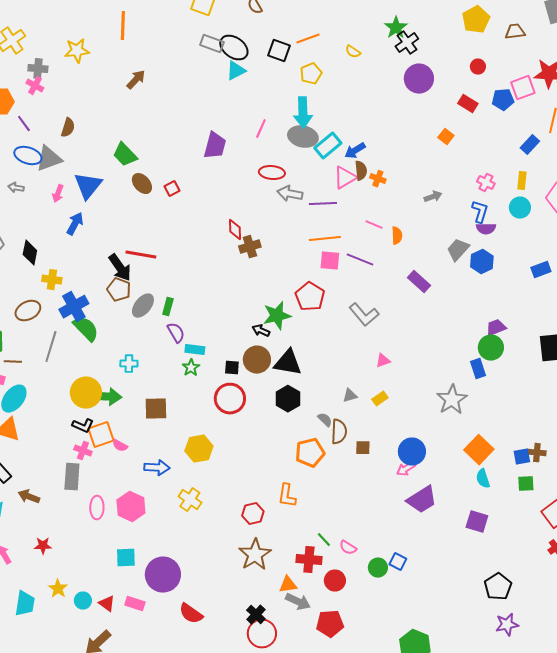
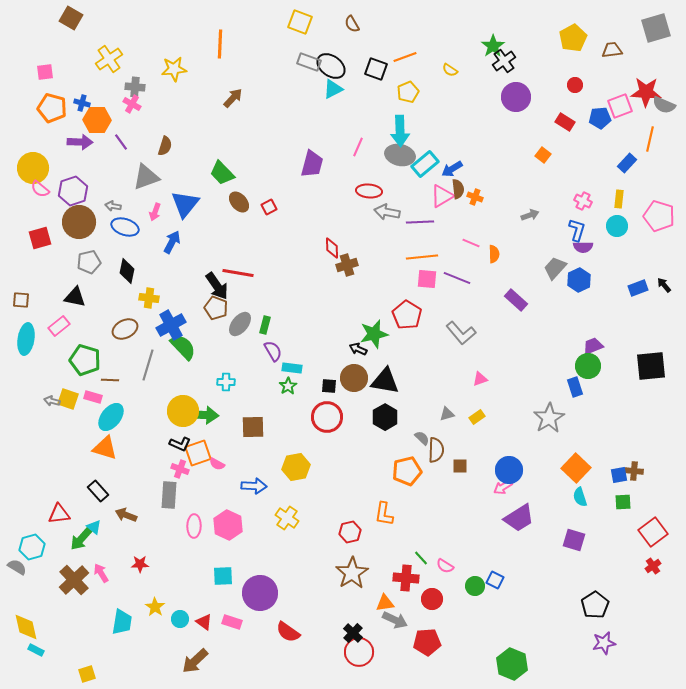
blue ellipse: (28, 156) -> (125, 227), moved

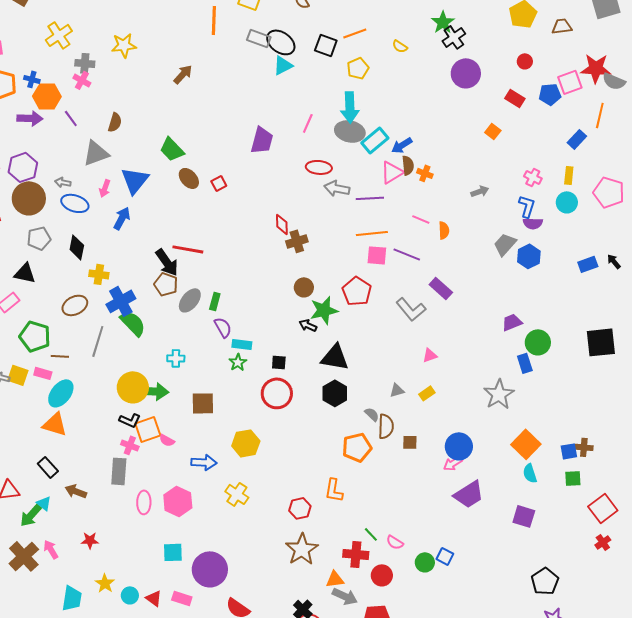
orange line: (220, 44) -> (214, 20), moved
purple rectangle: (516, 300) -> (441, 288), moved
purple trapezoid: (593, 346) -> (512, 322), moved
brown circle: (354, 378) -> (304, 287), moved, size x0.7

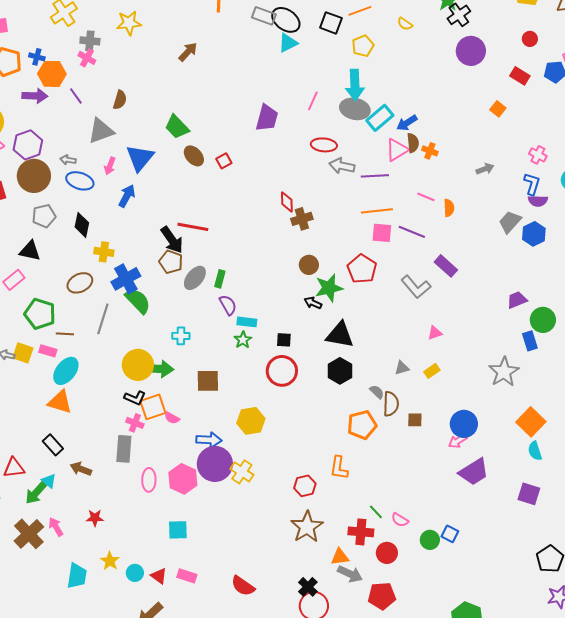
purple circle: (210, 569) -> (215, 464), moved

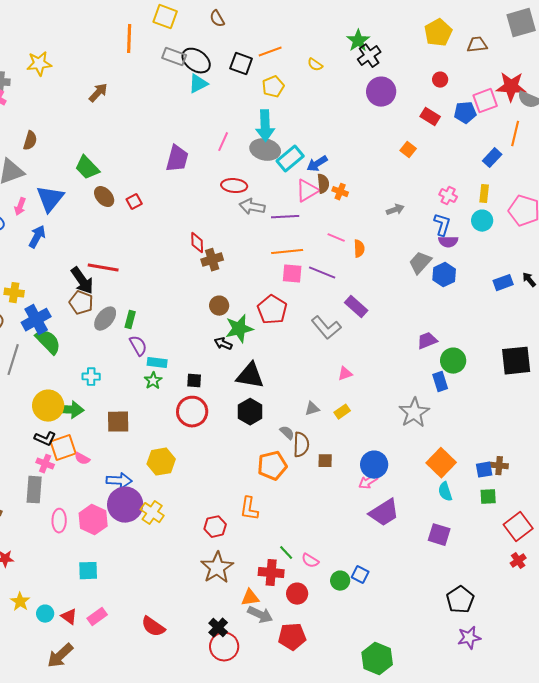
pink rectangle: (187, 576) -> (97, 617), turned -54

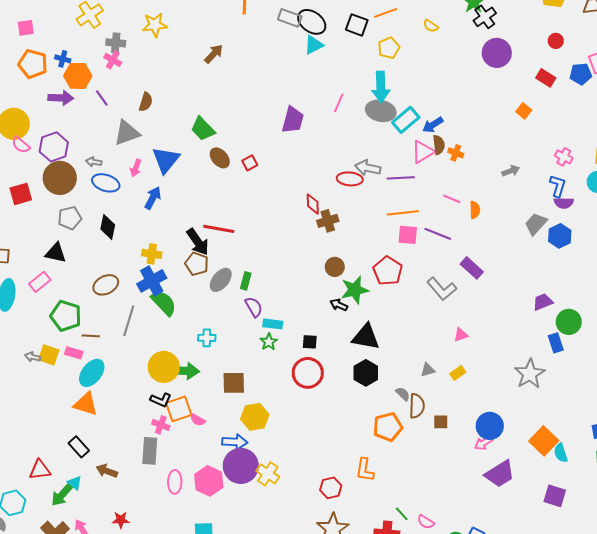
red ellipse: (234, 186) -> (350, 179), moved
yellow cross: (14, 293) -> (152, 254), moved
yellow hexagon: (161, 462) -> (255, 417), moved
orange square: (441, 463) -> (544, 441), moved

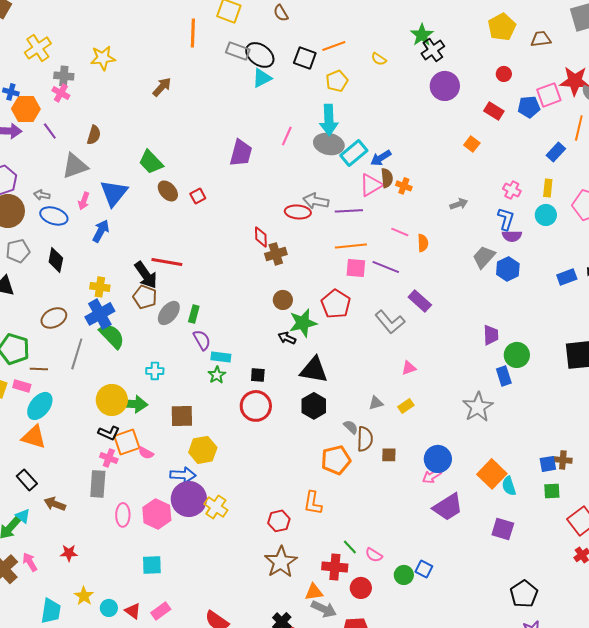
purple trapezoid: (543, 302) -> (491, 335), turned 110

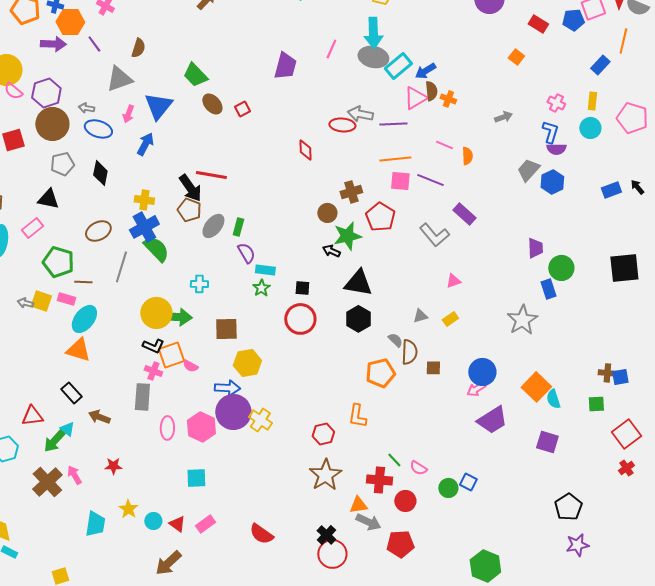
brown cross: (276, 254) -> (351, 192), moved
blue square: (548, 464) -> (620, 377), moved

